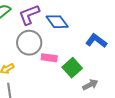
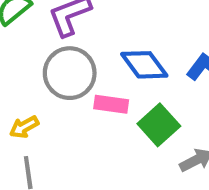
blue diamond: (57, 22) -> (144, 65), moved

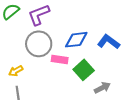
blue diamond: (144, 65) -> (76, 40), turned -60

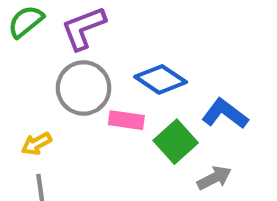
blue diamond: (76, 40) -> (161, 79), turned 40
blue L-shape: (109, 42) -> (225, 114), moved

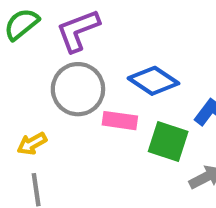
green square: (176, 142) -> (168, 142), turned -30

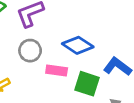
gray circle: (78, 89) -> (30, 51), size x0.7

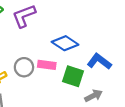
gray circle: (30, 51) -> (24, 67), moved

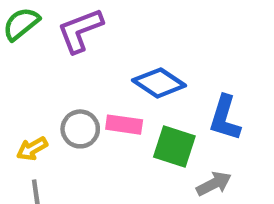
blue L-shape: (99, 61) -> (225, 118), turned -110

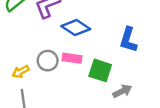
blue diamond: (159, 83) -> (76, 28), moved
blue L-shape: (225, 118) -> (128, 40), moved

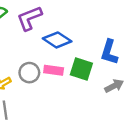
green square: (100, 70) -> (81, 69), moved
gray arrow: (122, 91) -> (114, 86), moved

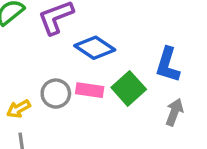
green square: (81, 69) -> (129, 88), turned 30
gray arrow: (114, 86) -> (174, 112), turned -42

